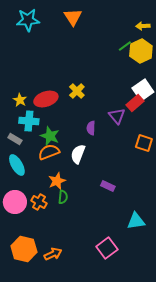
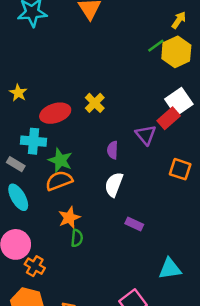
yellow arrow: (143, 26) -> (179, 20), turned 128
yellow star: (20, 100) -> (18, 93), moved
white semicircle: (78, 154) -> (114, 185), moved
orange cross: (39, 202) -> (35, 266), moved

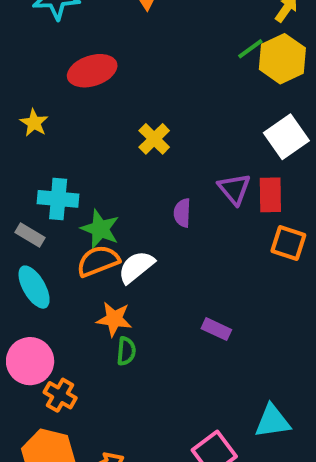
red ellipse: (55, 113) -> (92, 71), moved
red rectangle: (169, 118) -> (270, 195), moved, turned -50
white semicircle: (114, 185) -> (136, 267), moved, turned 30
orange star: (69, 218) -> (114, 319), turned 30
cyan triangle: (170, 269) -> (272, 421), moved

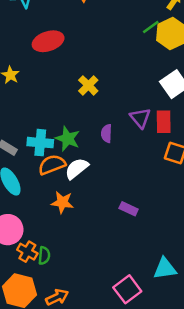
cyan cross: (58, 199) -> (40, 143), moved
green star: (100, 229) -> (68, 139), moved
green semicircle: (126, 351) -> (44, 256), moved

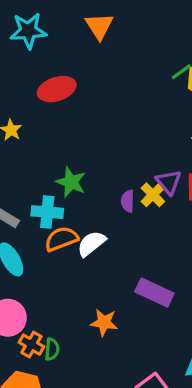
yellow cross: (88, 85) -> (153, 195), moved
green star: (68, 139) -> (71, 182), moved
orange star: (62, 202) -> (104, 322), moved
purple rectangle: (129, 209) -> (154, 292), size x1.6

